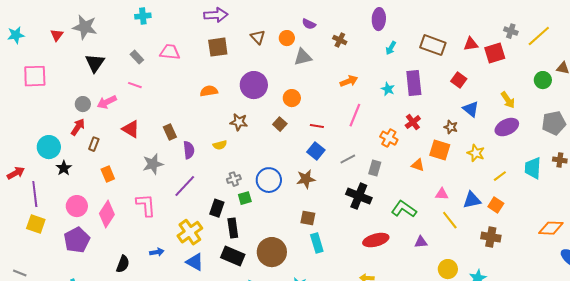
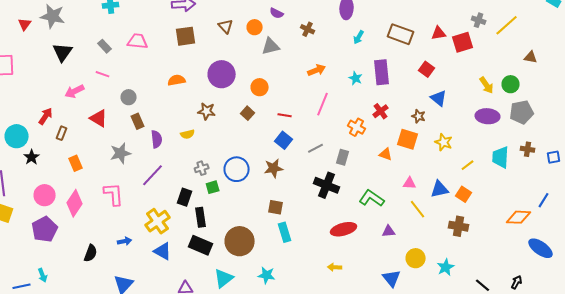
green circle: (543, 80) -> (511, 84), moved
yellow arrow: (508, 100) -> (487, 85), moved
gray circle: (83, 104) -> (129, 97), moved
purple ellipse: (507, 127) -> (488, 116), moved, turned 30

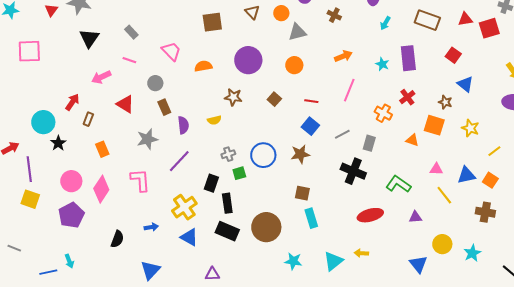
pink trapezoid: (138, 41) -> (171, 51), moved, turned 40
orange circle: (260, 87) -> (294, 65), moved
cyan triangle: (224, 278) -> (333, 261), moved

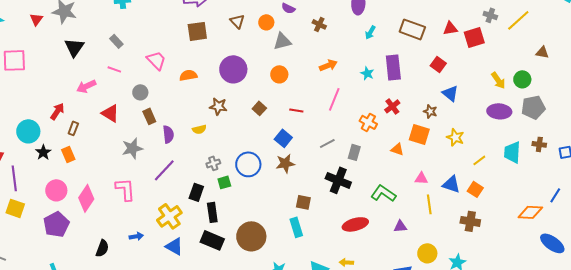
blue square: (310, 126) -> (283, 138), moved
orange rectangle: (102, 149) -> (68, 154), moved
blue triangle: (466, 175) -> (451, 184), turned 30
brown square: (302, 193) -> (303, 202), moved
yellow line: (444, 195) -> (429, 204), turned 30

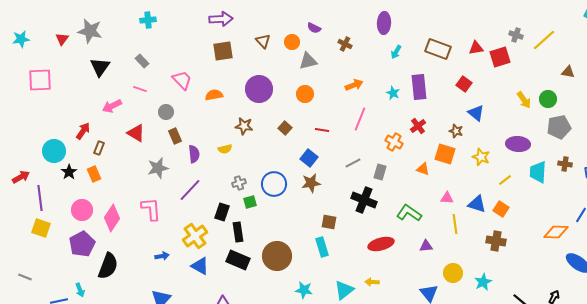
purple ellipse: (499, 111) -> (518, 144), moved
black semicircle: (102, 248) -> (108, 266), moved, size x1.5

